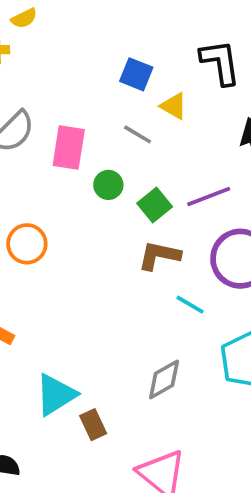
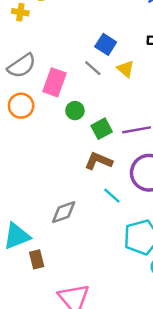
gray line: (138, 134) -> (93, 68), moved
orange circle: (27, 244) -> (21, 106), moved
gray diamond: (164, 379) -> (64, 212), moved

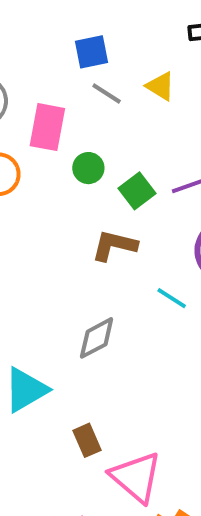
blue square: (106, 44) -> (92, 52), moved, turned -35
brown L-shape: (98, 161) -> (114, 245), moved
brown rectangle: (37, 259) -> (87, 440), moved

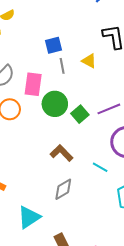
gray line: (107, 94) -> (62, 66), turned 49
green circle: (88, 168) -> (55, 104), size x1.6
brown L-shape: (114, 245) -> (62, 153), moved, turned 35

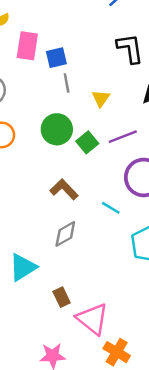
yellow triangle: (89, 61) -> (101, 98), moved, turned 35
pink rectangle: (33, 84) -> (27, 46), moved

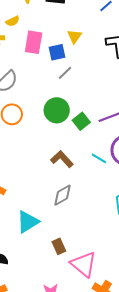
gray line: (67, 83) -> (65, 73), turned 56
yellow triangle: (101, 98) -> (74, 36), moved
cyan line: (111, 208) -> (99, 158), moved

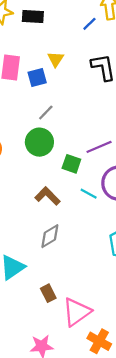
gray line: (65, 73) -> (46, 112), moved
green square: (81, 121) -> (71, 164), moved, turned -30
pink triangle: (84, 264) -> (77, 312), turned 48

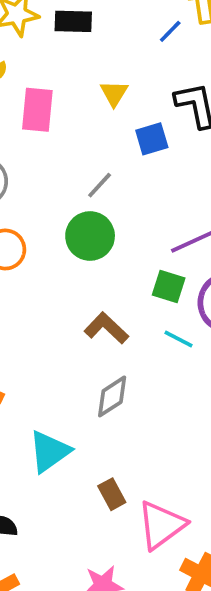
blue square: (37, 78) -> (152, 139), moved
green square: (71, 164) -> (169, 286), moved
cyan line: (89, 194) -> (178, 339), moved

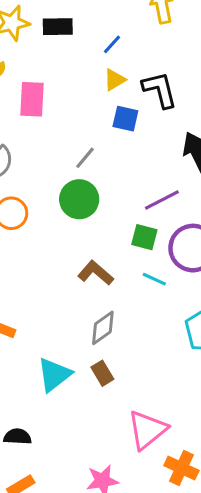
blue line: (170, 31) -> (112, 44), moved
yellow triangle: (114, 93) -> (115, 80), moved, turned 30
blue square: (152, 139) -> (125, 119), turned 32
brown rectangle: (112, 494) -> (102, 373), moved

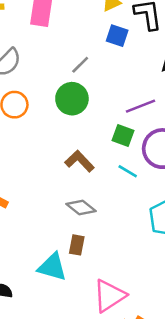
gray diamond: (103, 328) -> (81, 207), turned 68
brown rectangle: (102, 373) -> (77, 245), turned 36
cyan triangle: (54, 375) -> (52, 267), moved, turned 48

